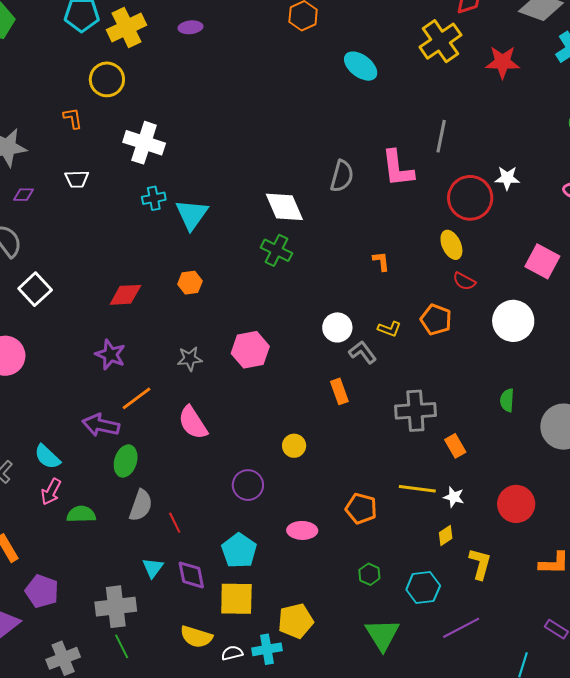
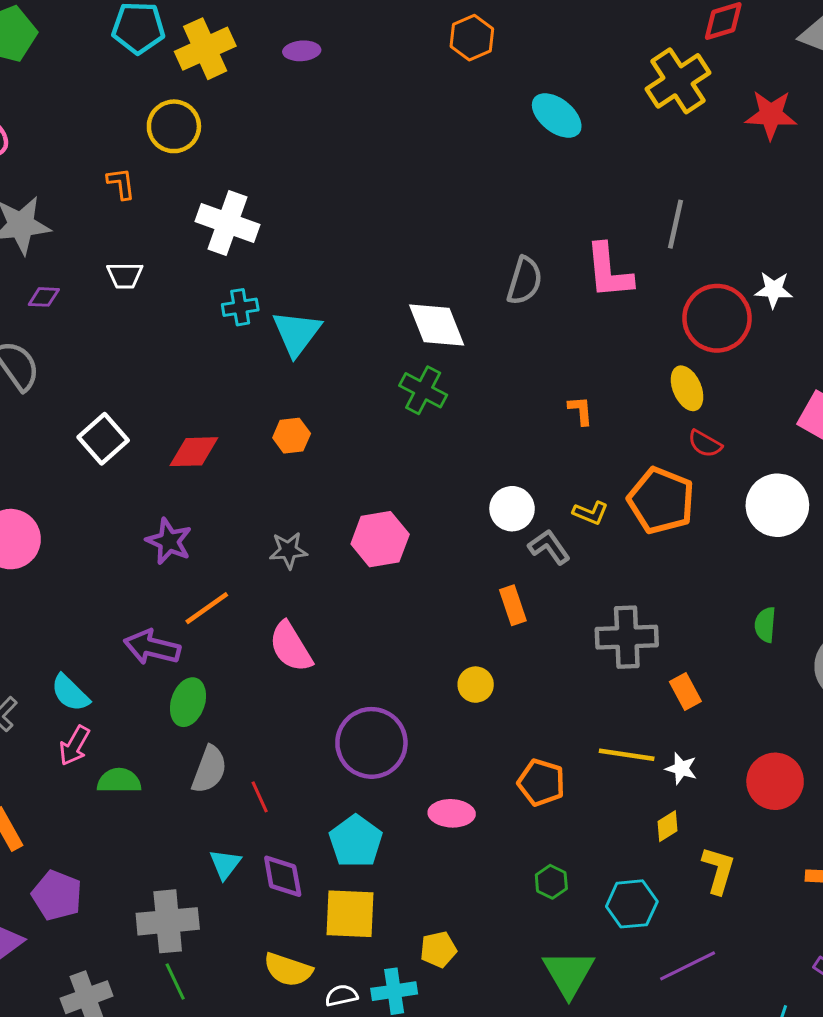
white square: (35, 289) -> (103, 439), moved
orange pentagon: (436, 320) -> (661, 501), size x1.4
yellow circle: (294, 446) -> (476, 685), moved
purple circle: (248, 485) -> (371, 743), size x1.5
yellow pentagon: (296, 621) -> (438, 949), size x0.7

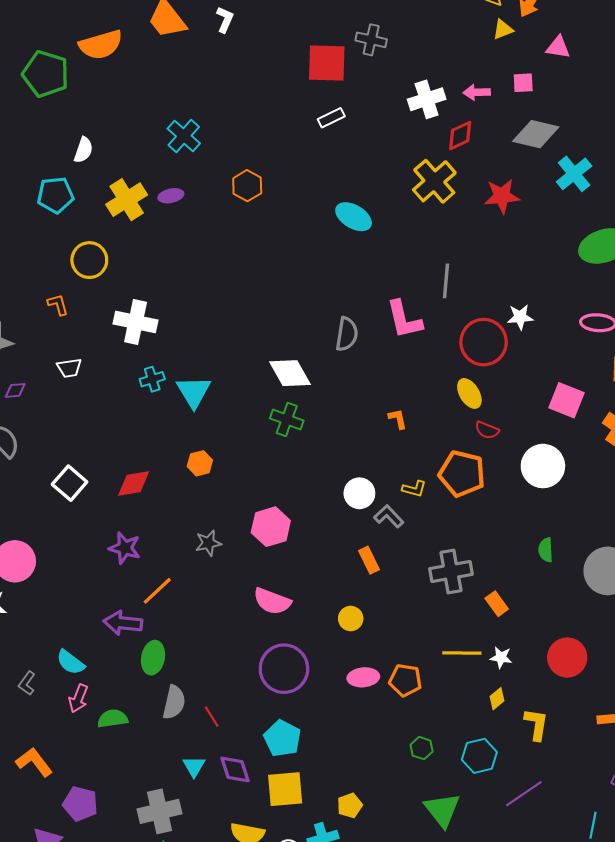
orange hexagon: (472, 38) -> (247, 186), moved
yellow cross: (205, 49) -> (127, 200), moved
pink semicircle: (291, 647) -> (272, 601), moved, turned -30
pink ellipse: (452, 813) -> (363, 677), moved

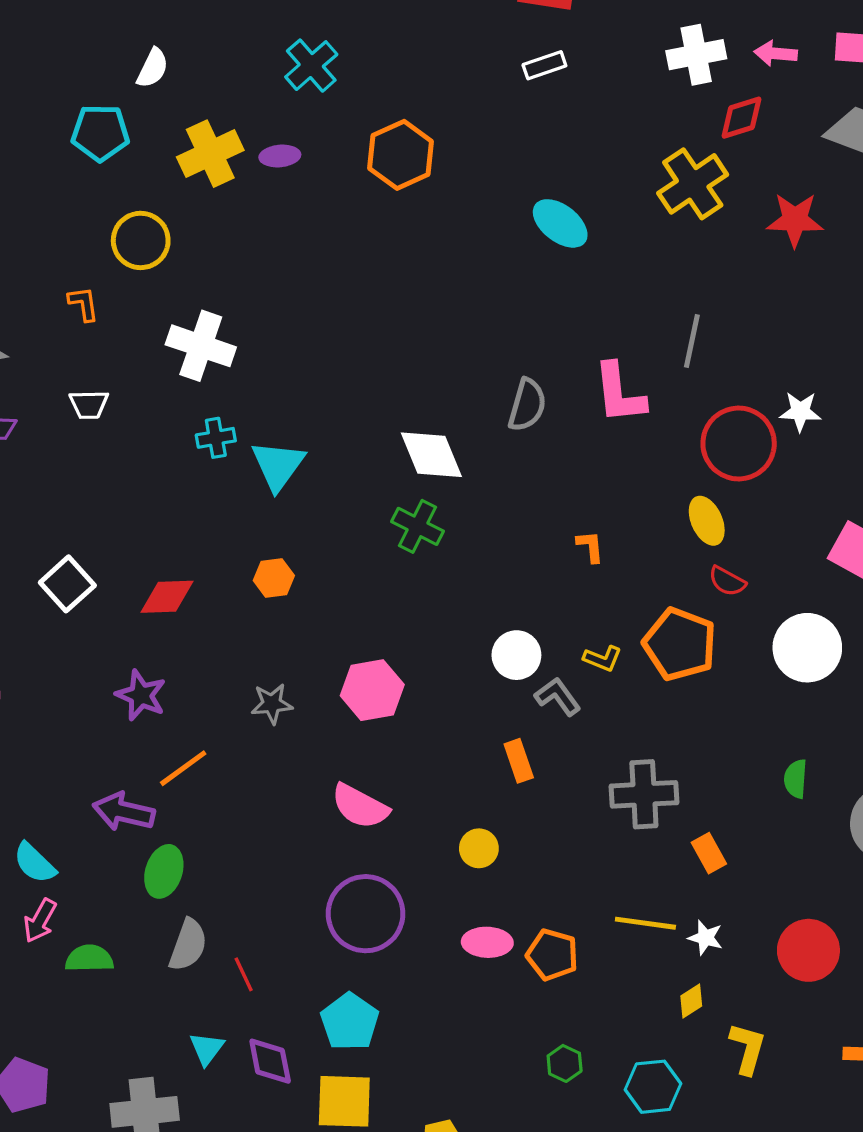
orange hexagon: (247, 186) -> (401, 155), size x1.4

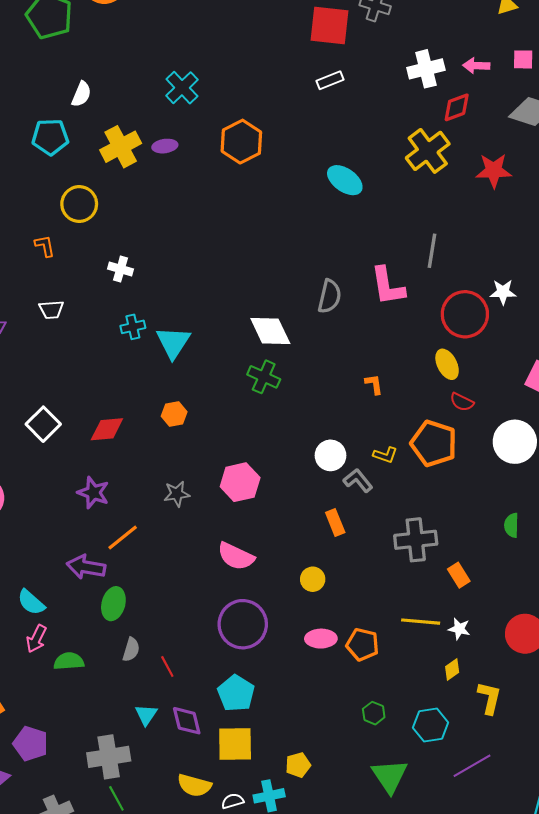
white cross: (201, 346) -> (121, 269), size x0.6
gray semicircle: (188, 945) -> (131, 650), size x0.7

